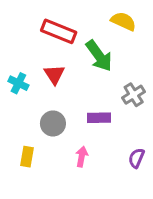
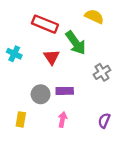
red triangle: (54, 75) -> (52, 57), moved
cyan cross: (18, 83) -> (14, 54), moved
purple rectangle: (99, 118) -> (65, 91), moved

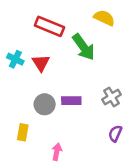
red triangle: (52, 57) -> (41, 63), moved
gray cross: (102, 72) -> (112, 97), moved
pink arrow: (62, 119) -> (57, 152), moved

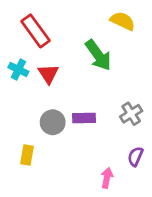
red rectangle: (49, 26) -> (36, 31), moved, turned 32
pink arrow: (57, 152) -> (107, 178), moved

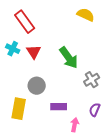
green arrow: (98, 55) -> (69, 58), moved
purple rectangle: (84, 118) -> (59, 107), moved
yellow rectangle: (27, 155) -> (19, 109), size x1.5

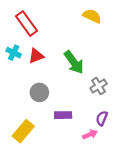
red triangle: (34, 52) -> (36, 56), turned 42
yellow rectangle: (19, 109) -> (23, 131), moved, turned 30
pink arrow: (75, 125) -> (90, 134), moved, turned 56

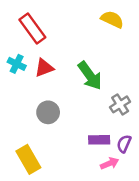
purple rectangle: (63, 115) -> (99, 140), moved
yellow rectangle: (23, 131) -> (28, 159), turned -70

